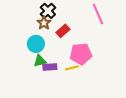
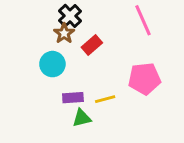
pink pentagon: (81, 54) -> (144, 79), moved
green triangle: (40, 61) -> (82, 118), moved

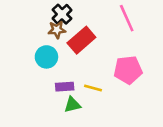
brown star: (64, 33) -> (57, 30), turned 30
red rectangle: (92, 45) -> (81, 40), size x1.5
yellow line: (105, 99) -> (93, 88), turned 30

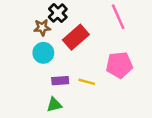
brown star: (57, 30) -> (42, 28), moved
green triangle: (72, 105) -> (54, 105), moved

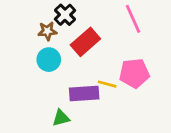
purple rectangle: (60, 81) -> (84, 94), moved, size x1.5
yellow line: (87, 82) -> (107, 84), moved

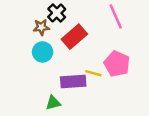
pink pentagon: (134, 73) -> (117, 64), turned 30

